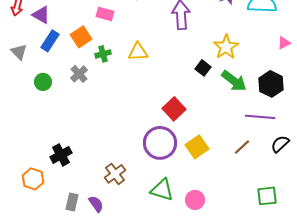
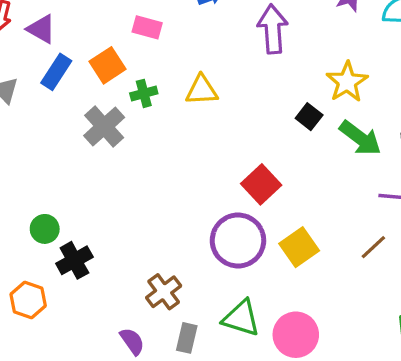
gray cross: (79, 74) -> (104, 126), size x1.4
green circle: (43, 82) -> (45, 229), moved
pink circle: (195, 200) -> (296, 335), size x1.4
gray rectangle: (72, 202) -> (187, 338), moved

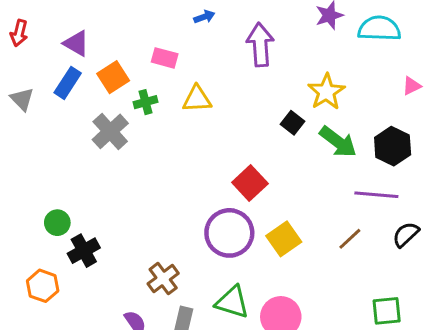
pink rectangle: (147, 27) -> (165, 58), moved
purple triangle: (41, 29) -> (76, 43), moved

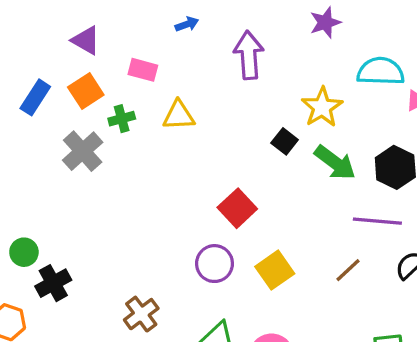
cyan semicircle: (379, 29) -> (381, 71), moved
purple triangle: (76, 43) -> (86, 40), moved
purple circle: (229, 233) -> (215, 264), size x0.7

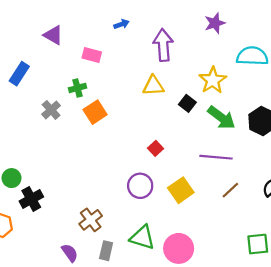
orange square: (86, 91) -> (95, 112), moved
yellow triangle: (179, 115) -> (153, 86), moved
gray cross: (83, 151) -> (51, 110), size x0.7
red square: (237, 208) -> (156, 148), size x0.6
purple line: (377, 221) -> (216, 157), moved

